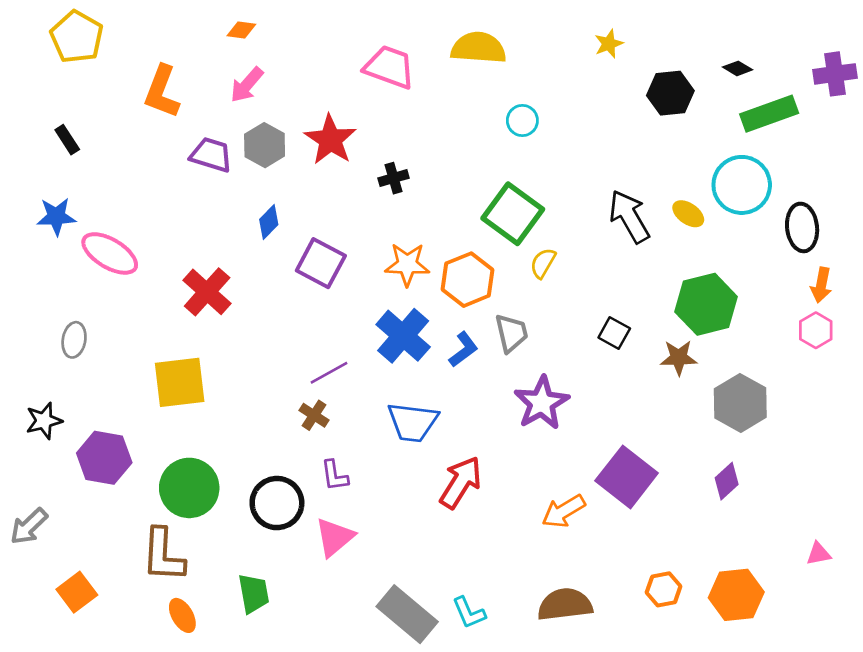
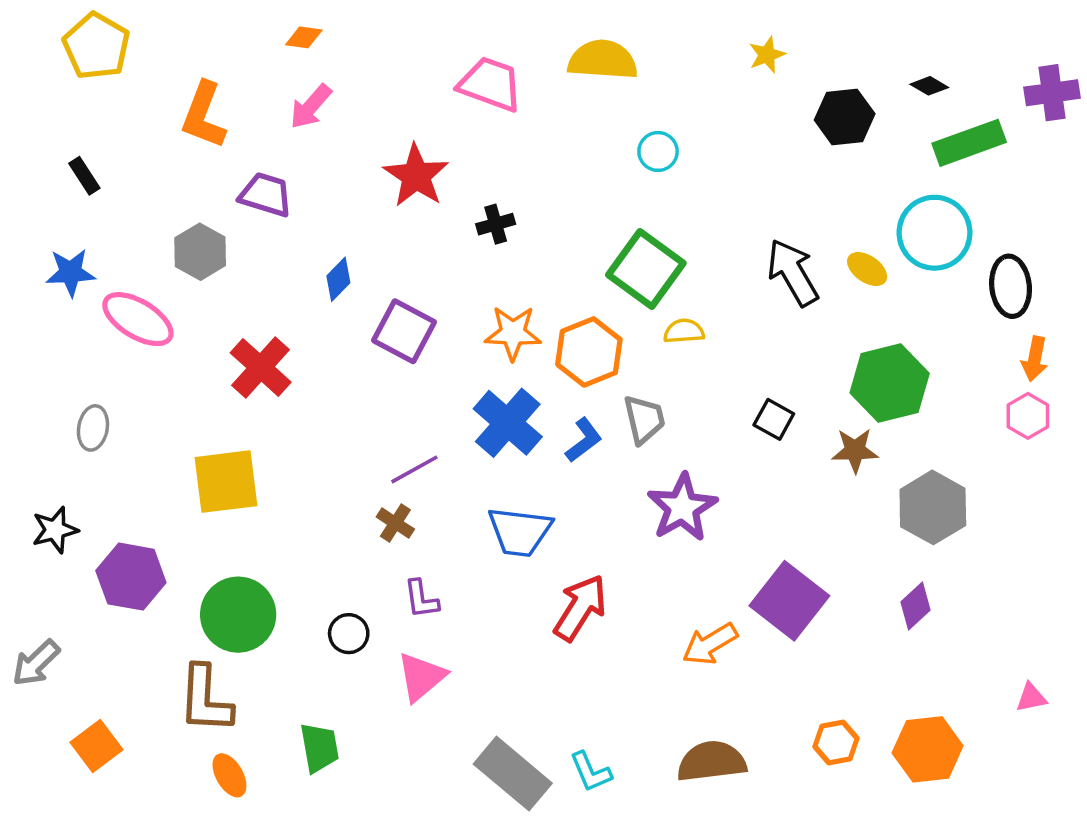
gray hexagon: (265, 145) -> (200, 252), moved
yellow semicircle: (543, 263) -> (684, 331), turned 56
black circle: (277, 503) -> (349, 634), size x0.6

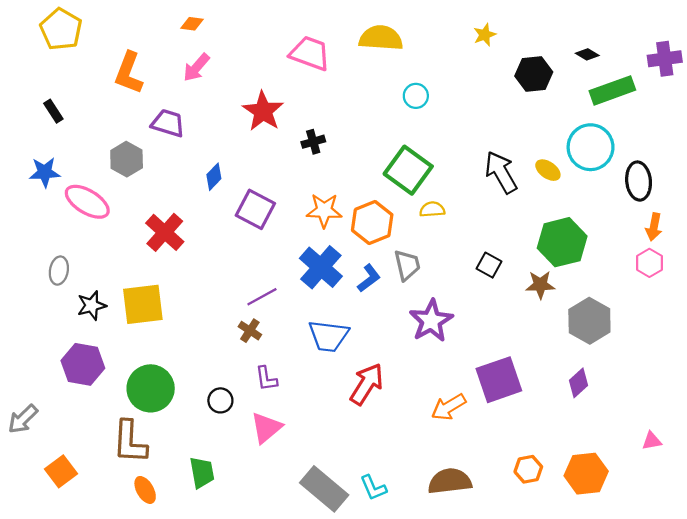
black star: (55, 530) -> (92, 305), moved
purple square: (789, 601) -> (499, 380), turned 33

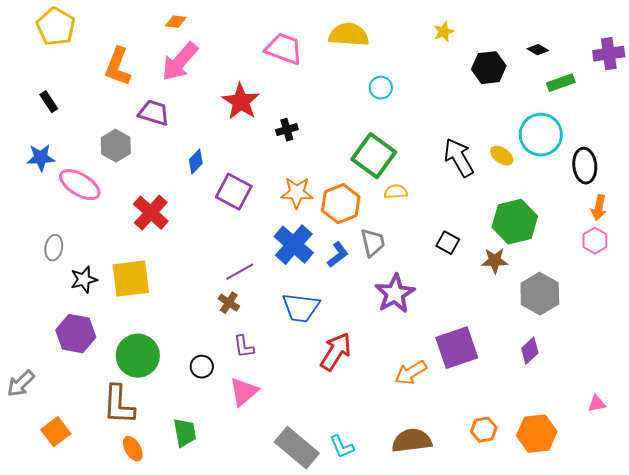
pink arrow: (196, 67) -> (180, 62), size x1.5
green rectangle: (612, 90) -> (561, 83), size x0.7

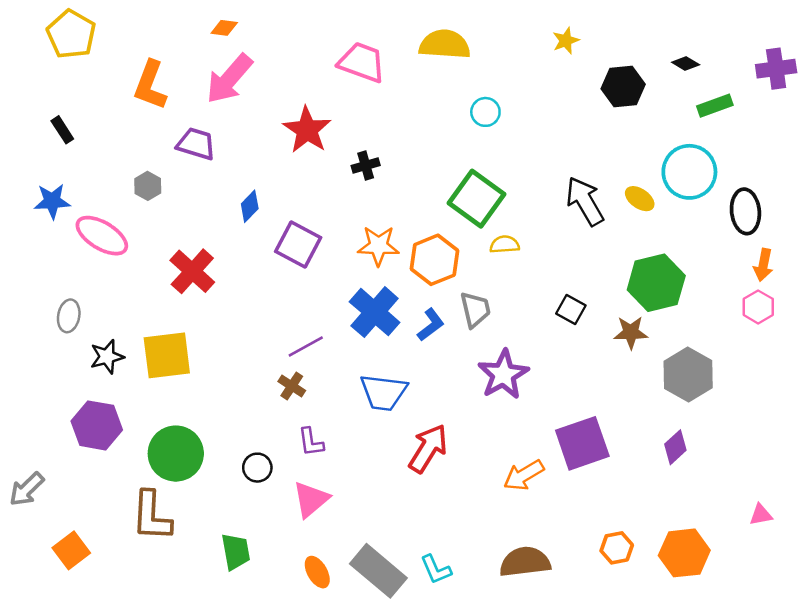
gray hexagon: (116, 146) -> (148, 186), size x0.7
orange ellipse: (133, 449) -> (317, 572), moved

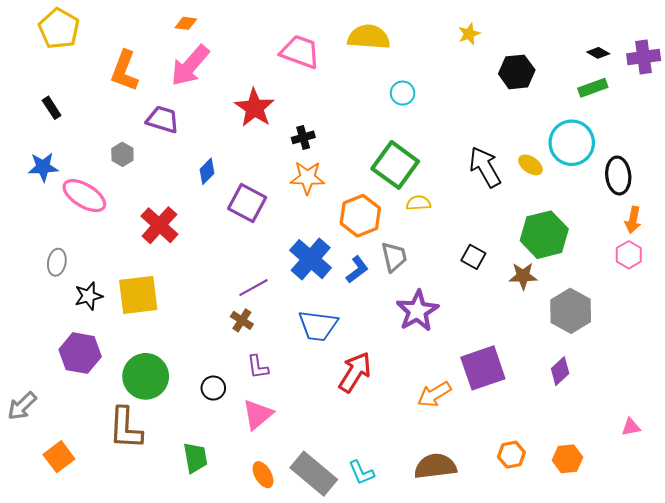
black diamond: (686, 64) -> (598, 53), moved
orange star: (378, 246) -> (307, 178), moved
orange hexagon: (684, 553) -> (567, 459), size x0.7

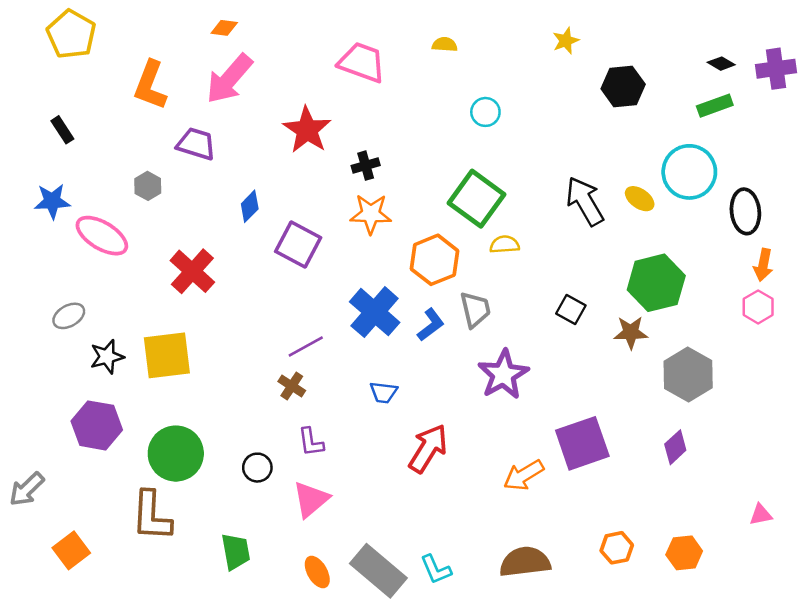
yellow semicircle: (369, 37) -> (445, 44), size x0.5
gray ellipse: (57, 262) -> (69, 316), turned 50
blue trapezoid: (318, 326) -> (384, 392), size x0.6

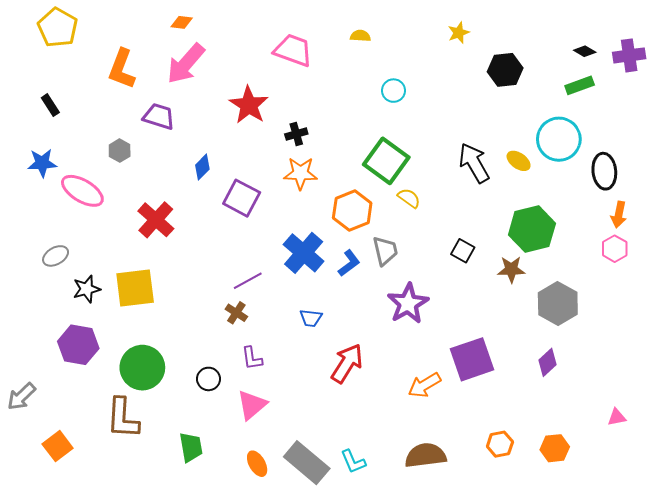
yellow semicircle: (505, 245) -> (409, 198), turned 40

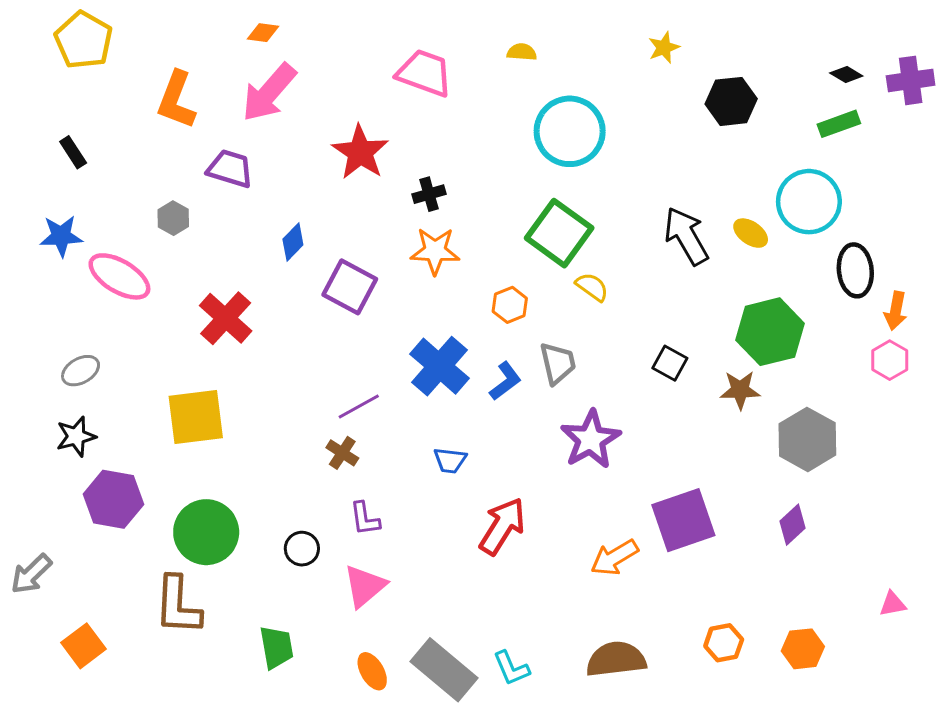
cyan circle: (393, 91) -> (570, 131), size x2.0
black ellipse: (604, 171) -> (855, 270), moved
orange hexagon: (352, 210) -> (510, 305), size x0.6
black star: (87, 289) -> (76, 436), moved

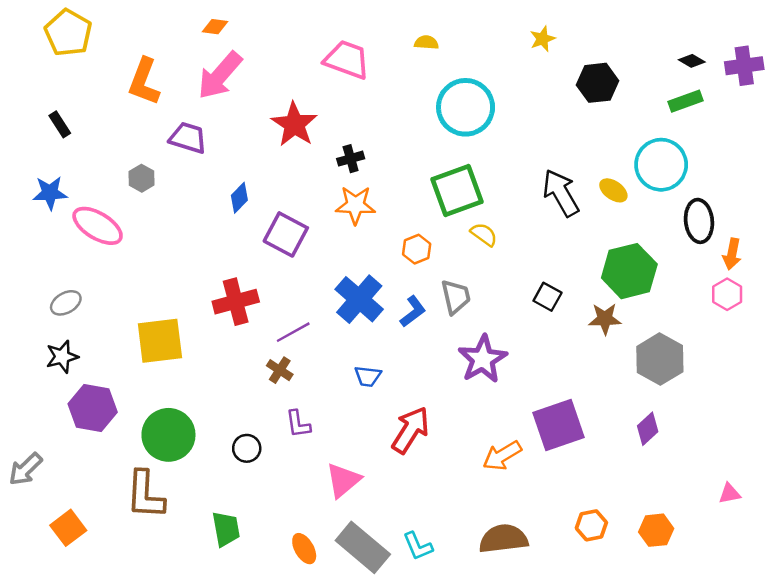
green square: (559, 233) -> (457, 190), turned 34
red cross: (226, 318) -> (236, 302), moved, turned 33
pink triangle: (365, 586) -> (343, 480), moved

